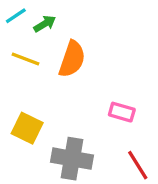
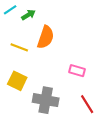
yellow line: (25, 59) -> (19, 47), moved

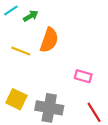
yellow square: (17, 81) -> (16, 99), moved

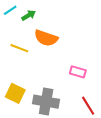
orange semicircle: (49, 40) -> (46, 38), turned 90

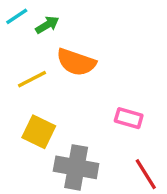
yellow line: (19, 48) -> (32, 79), turned -48
yellow square: (15, 93) -> (39, 132), moved

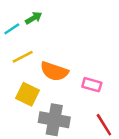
cyan line: (17, 16) -> (12, 29), moved
orange semicircle: (76, 62) -> (54, 71), moved

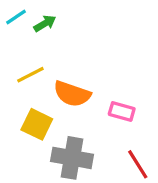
cyan line: (12, 29) -> (16, 17), moved

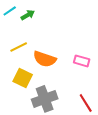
pink rectangle: (122, 111) -> (82, 61), moved
gray cross: (72, 158) -> (45, 99), turned -30

